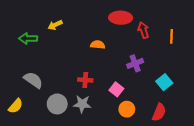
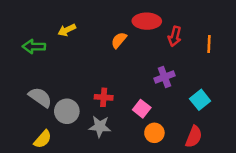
red arrow: (143, 30) -> (175, 36), turned -147
orange semicircle: (98, 45) -> (119, 40), moved, turned -56
gray circle: (57, 104) -> (67, 111), moved
yellow semicircle: (16, 106) -> (43, 139), moved

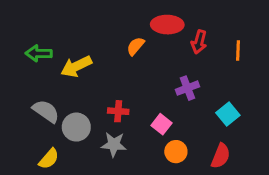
yellow arrow: (67, 30) -> (76, 66), moved, size x1.5

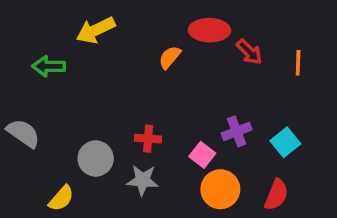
red arrow: (199, 42) -> (249, 52), turned -60
yellow arrow: (76, 66) -> (96, 30), moved
purple cross: (187, 88) -> (237, 131), moved
gray semicircle: (46, 111) -> (23, 133), moved
orange circle: (176, 152) -> (220, 189), size x1.4

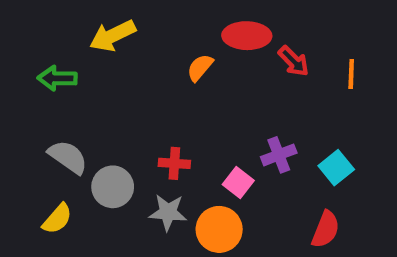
gray semicircle: (23, 133) -> (68, 157), moved
orange circle: (220, 189) -> (219, 229), moved
yellow semicircle: (61, 198) -> (57, 219), moved

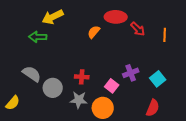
green arrow: (57, 78) -> (38, 37), moved
yellow semicircle: (57, 219) -> (13, 103), moved

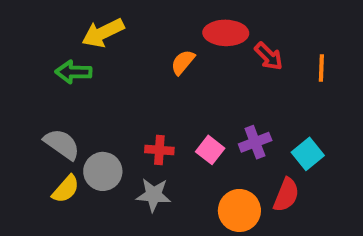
pink square: (112, 86) -> (210, 150), moved
yellow semicircle: (13, 103) -> (66, 189), moved
orange circle: (103, 108) -> (239, 210), moved
red semicircle: (153, 108) -> (286, 195), moved

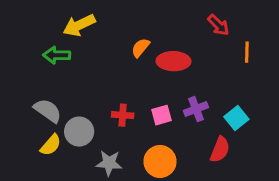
red ellipse: (226, 33) -> (173, 61), moved
red arrow: (269, 56) -> (218, 25), moved
pink square: (210, 150) -> (161, 115), turned 36
gray star: (154, 195) -> (109, 163), moved
orange circle: (239, 210) -> (160, 161), moved

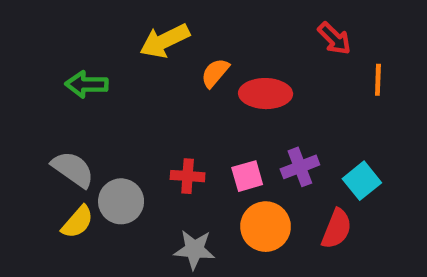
yellow arrow: (79, 25) -> (165, 41), moved
orange circle: (160, 161) -> (266, 227), moved
gray star: (109, 163) -> (194, 249), moved

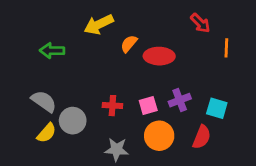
cyan square: (362, 181) -> (217, 108), turned -35

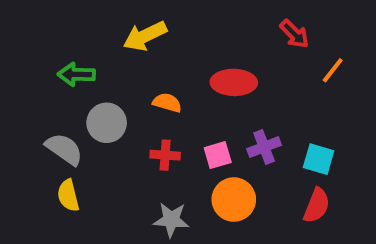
orange semicircle: (129, 44) -> (167, 103), moved, turned 66
orange line: (226, 48) -> (333, 70), turned 36
gray circle: (73, 121) -> (107, 123), moved
yellow semicircle: (47, 133) -> (68, 195), turned 125
red semicircle: (202, 137) -> (317, 206), moved

